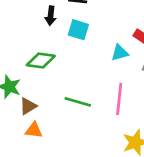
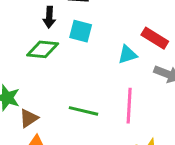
green diamond: (41, 60) -> (43, 49), moved

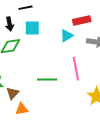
red rectangle: (155, 38) -> (82, 21), turned -30

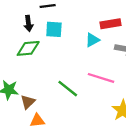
pink line: (76, 69) -> (101, 78), turned -65
green line: (47, 80) -> (68, 89), turned 36

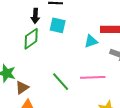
green diamond: (28, 48) -> (31, 39), turned -40
pink line: (101, 78) -> (93, 77), turned -30

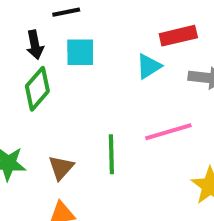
green line: (61, 82) -> (111, 154), turned 54
brown triangle: (22, 87) -> (61, 168), moved

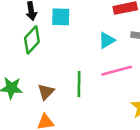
cyan triangle: (149, 66) -> (107, 40), moved

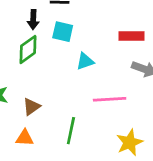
cyan triangle: (107, 40) -> (85, 61), moved
green line: (79, 84) -> (71, 131), moved

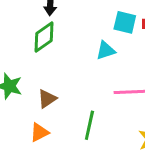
cyan square: (63, 32) -> (125, 22), moved
orange triangle: (25, 138) -> (39, 132), turned -30

